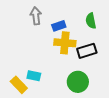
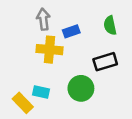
yellow cross: (65, 43) -> (49, 50), moved
green circle: (78, 82) -> (81, 88), moved

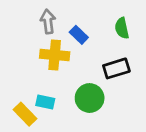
blue rectangle: (71, 31) -> (79, 35), turned 63

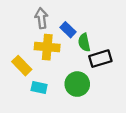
green semicircle: (122, 28) -> (84, 42), moved
yellow rectangle: (25, 114) -> (22, 66), moved

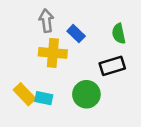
green semicircle: (84, 42) -> (119, 34), moved
yellow rectangle: (22, 66) -> (24, 94), moved

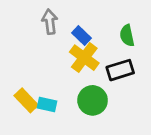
yellow cross: (53, 53) -> (84, 58), moved, turned 32

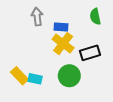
blue rectangle: (81, 35) -> (61, 27), turned -40
green semicircle: (127, 35) -> (95, 17), moved

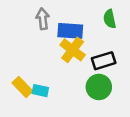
blue rectangle: (61, 27) -> (70, 31), size x1.5
green circle: (69, 76) -> (99, 87), moved

